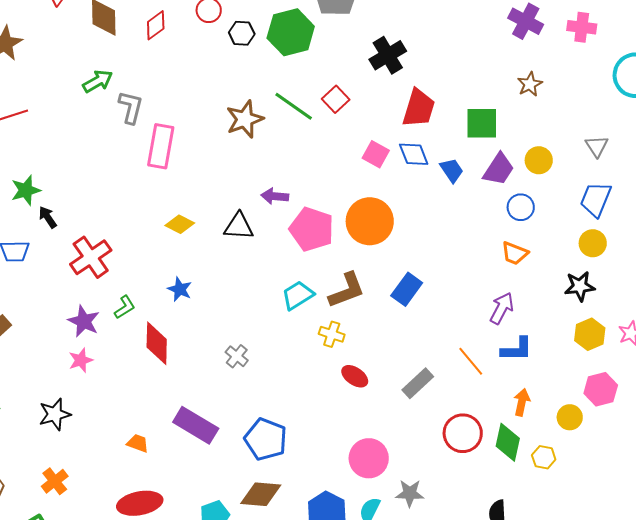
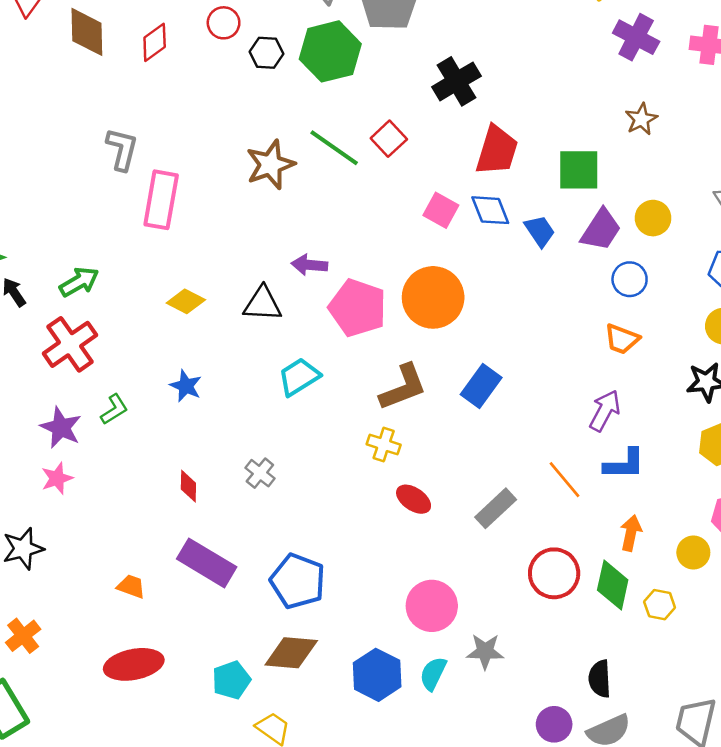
green arrow: (98, 81) -> (79, 282), moved
cyan trapezoid: (298, 295) -> (299, 377), moved
red diamond: (157, 343) -> (188, 486), moved, size x0.6

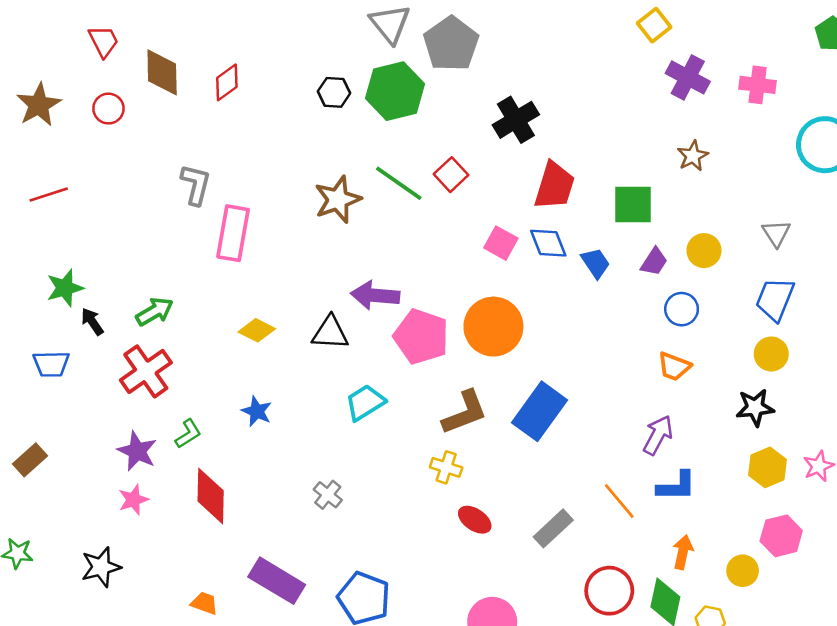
red circle: (224, 23) -> (108, 109), moved
purple trapezoid: (601, 230) -> (654, 262), size x0.7
purple arrow: (309, 265) -> (375, 295), size x1.4
blue rectangle: (481, 386) -> (540, 411), size x1.4
red diamond: (188, 486) -> (211, 496), moved, size x1.8

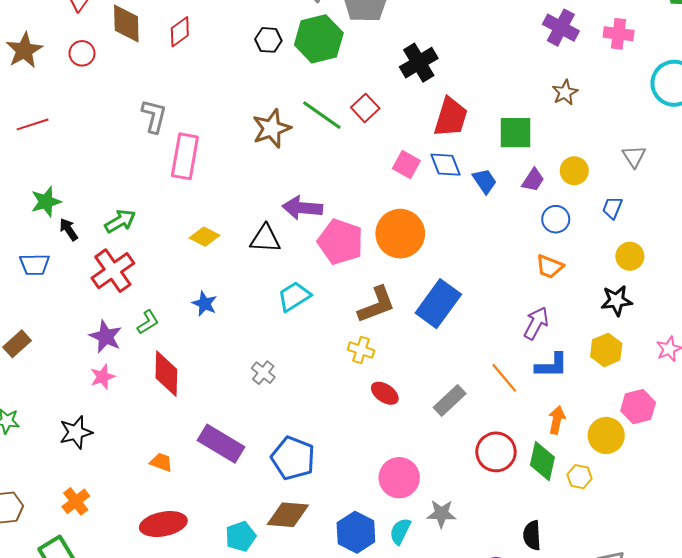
blue trapezoid: (775, 299) -> (612, 208), moved, size x0.6
yellow hexagon: (767, 467) -> (606, 350), moved
yellow circle: (743, 571) -> (606, 435), size x1.4

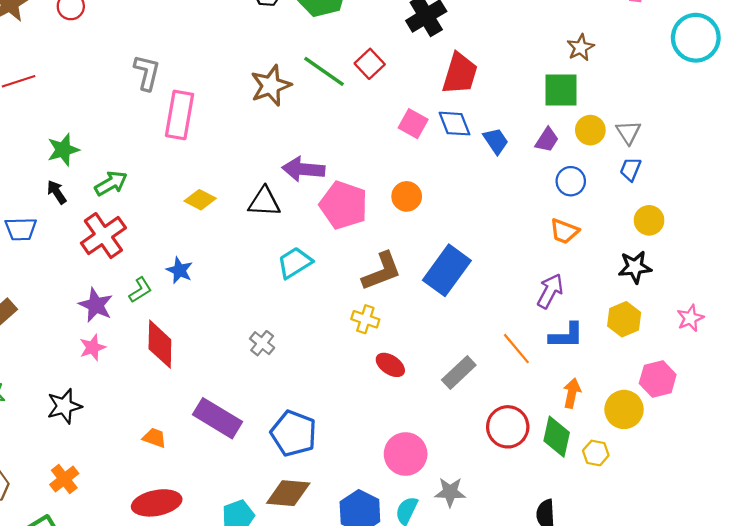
green square: (516, 133) -> (561, 90), moved
gray triangle: (634, 156) -> (628, 132), moved
green star: (46, 202) -> (63, 150), moved
orange circle: (400, 234) -> (407, 196), size x0.6
blue star: (205, 304) -> (179, 270), moved

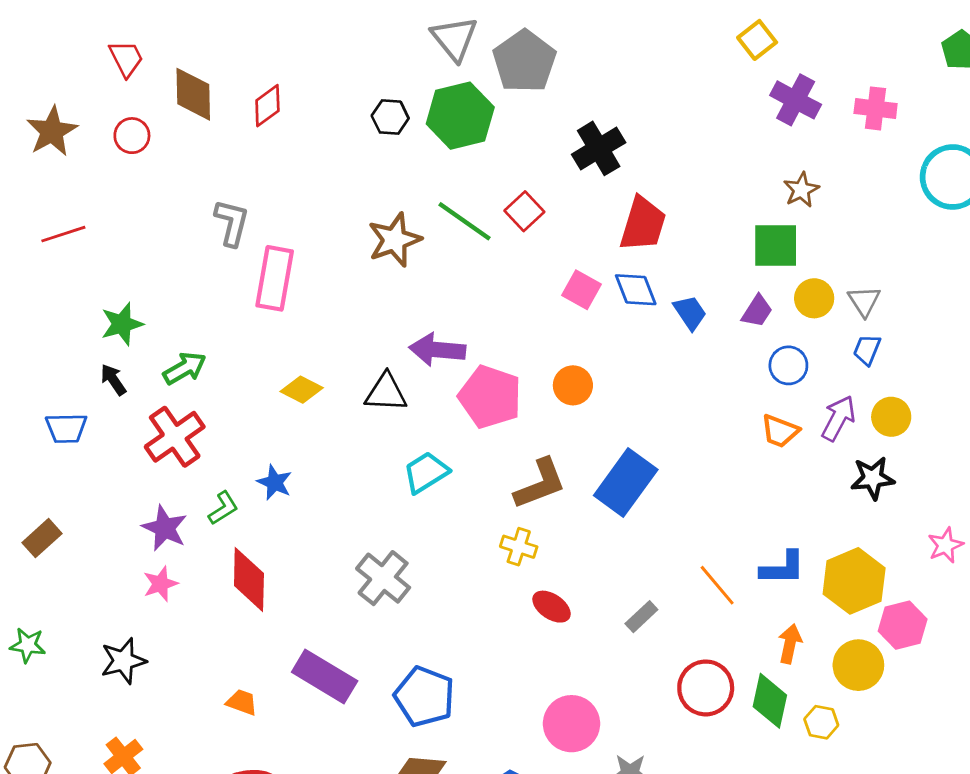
purple arrow: (550, 291) -> (838, 418), moved
yellow hexagon: (624, 319) -> (854, 581), moved, size x1.4
gray cross: (262, 343) -> (383, 578), size x1.6
gray rectangle: (459, 372) -> (641, 617), size x0.7

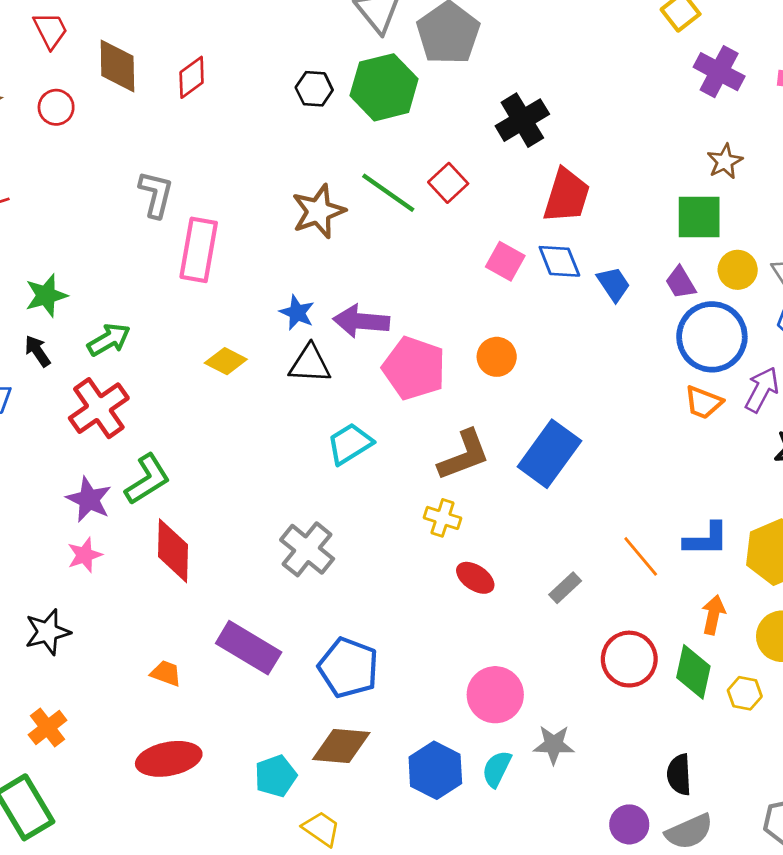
purple trapezoid: (757, 311) -> (681, 283), turned 116
blue circle: (788, 365) -> (712, 337), size x1.8
blue star: (275, 482) -> (297, 313), moved
green L-shape: (223, 508) -> (147, 479), size x1.5

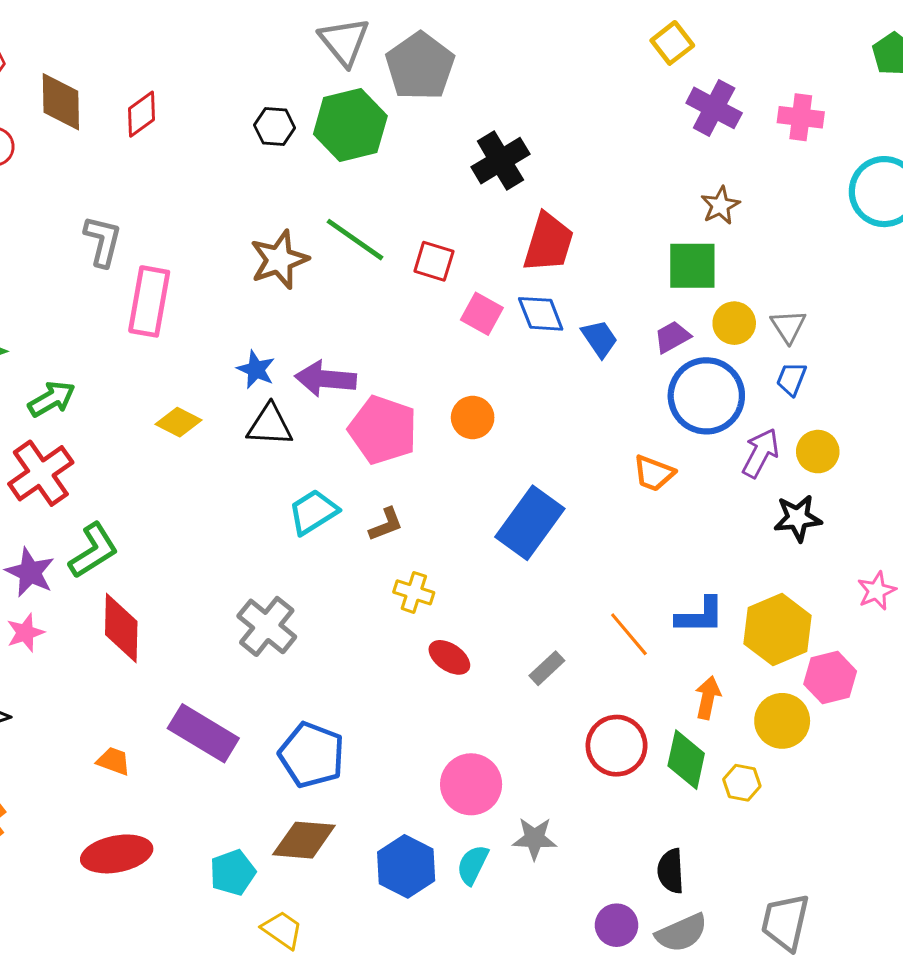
red square: (448, 183) -> (434, 261), moved, turned -30
purple trapezoid: (681, 283) -> (672, 337), turned 92
orange trapezoid: (703, 402) -> (654, 473), moved
brown L-shape: (464, 455) -> (386, 524), moved, size x0.6

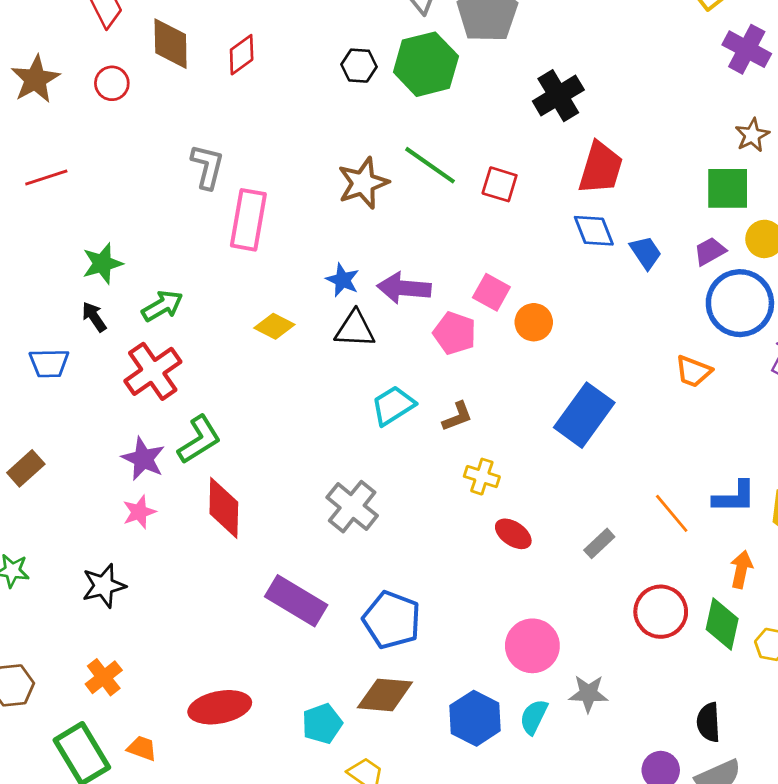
pink square: (482, 314) -> (491, 292), moved
pink pentagon: (383, 430) -> (455, 333), size x0.7
orange trapezoid: (114, 761) -> (142, 748), moved

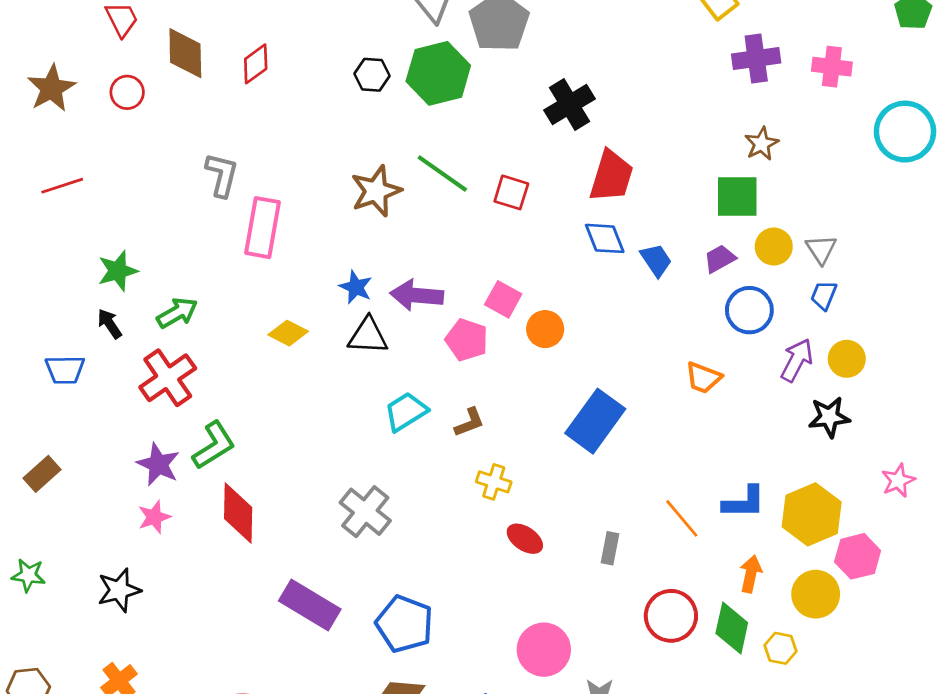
purple cross: (747, 49) -> (756, 59), turned -36
blue circle: (740, 303) -> (749, 310), size x0.7
gray rectangle: (599, 543) -> (610, 548), turned -36

